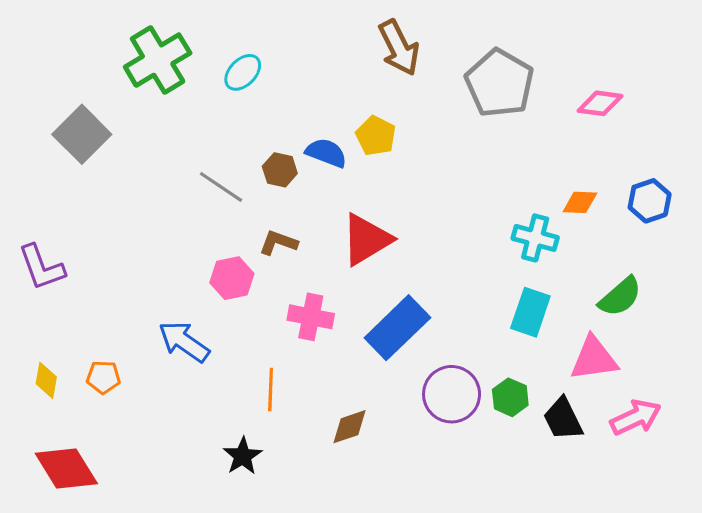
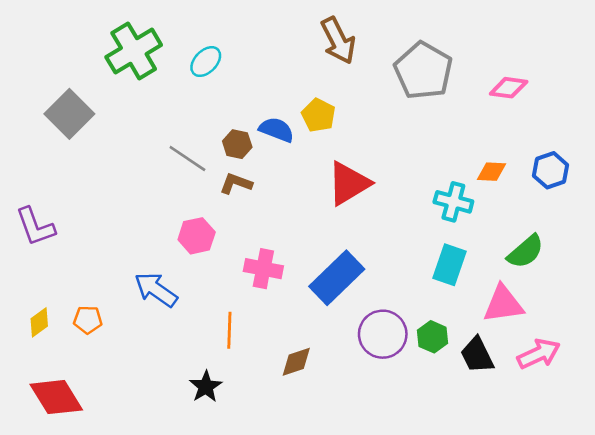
red triangle: (366, 239) -> (349, 183), moved
brown L-shape: (278, 243) -> (236, 183), moved
yellow diamond: (46, 380) -> (39, 322), turned 44

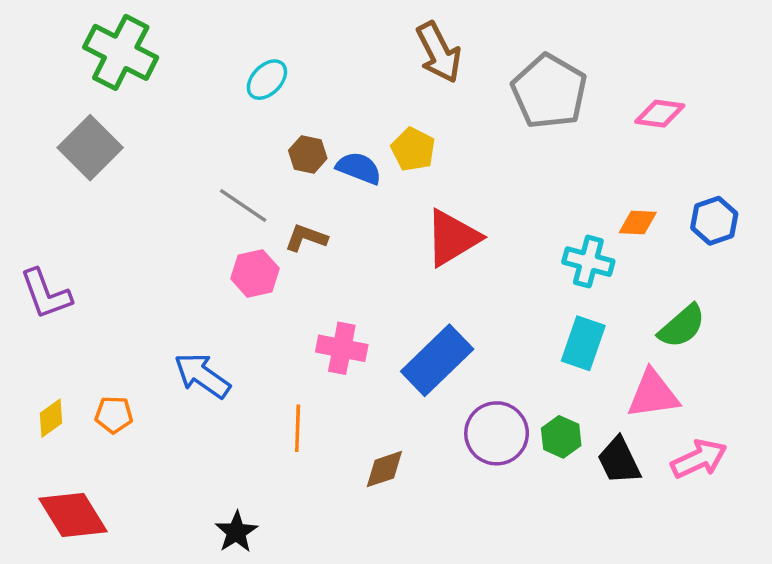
green cross: (134, 51) -> (121, 52), moved, turned -32
brown hexagon: (237, 144) -> (308, 154), moved
pink hexagon: (197, 236) -> (255, 273), moved
black star: (206, 387) -> (236, 532), moved

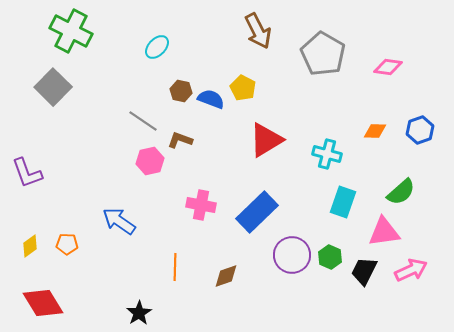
cyan cross: (588, 262) -> (327, 154), moved
orange line: (298, 428) -> (175, 267), moved
black trapezoid: (619, 461) -> (364, 271), turned 52

